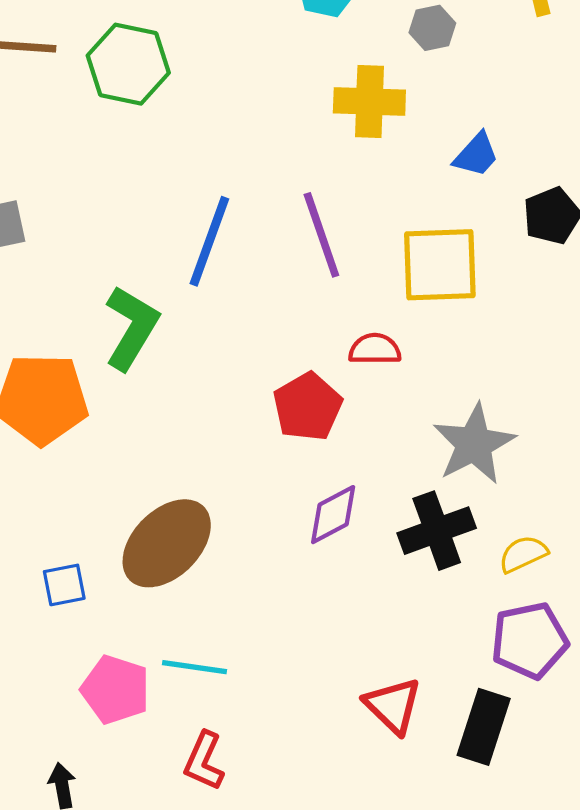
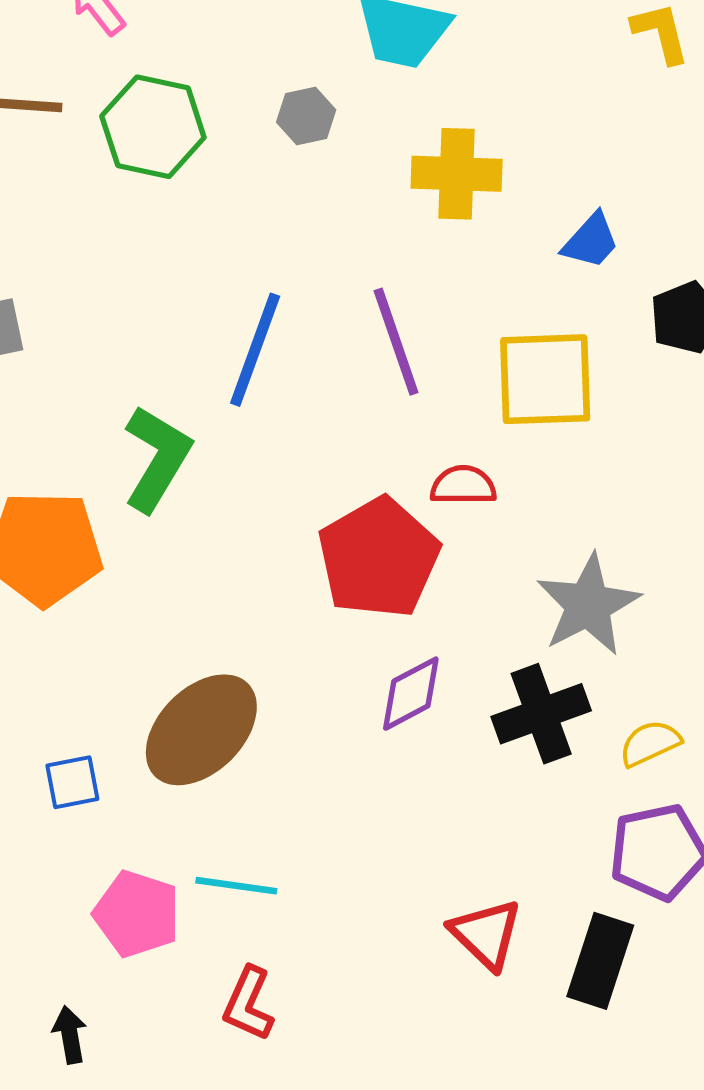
gray hexagon: (432, 28) -> (306, 116), moved
red pentagon: (308, 407) -> (379, 558), size x1.4

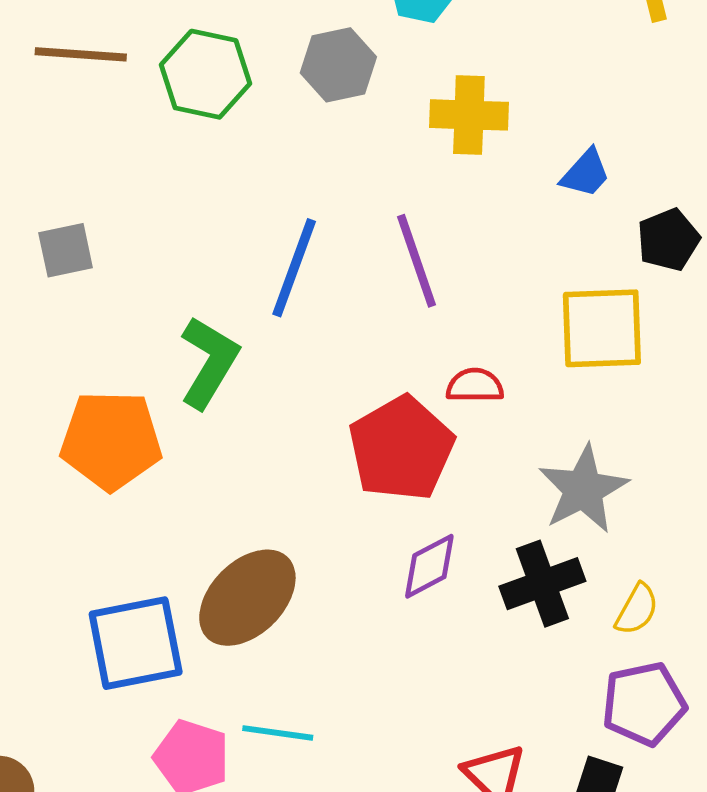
gray hexagon: (306, 116) -> (338, 65), size x1.5
yellow square: (545, 379) -> (602, 328), moved
yellow semicircle: (650, 743) -> (637, 609), turned 144
blue square: (72, 782) -> (136, 643), size x2.0

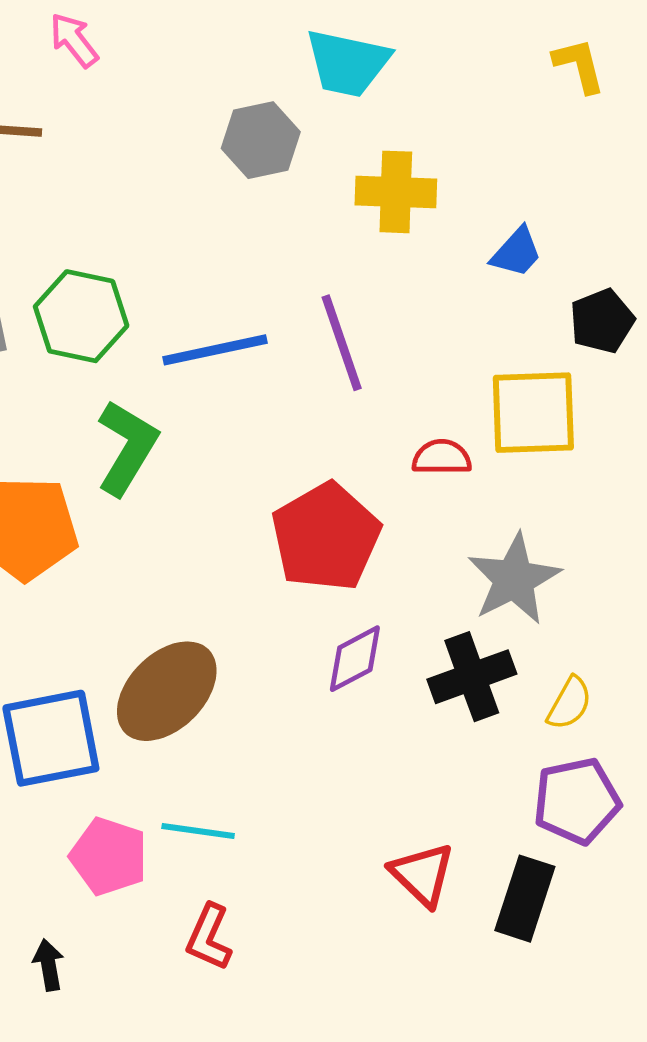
green hexagon: (205, 74) -> (81, 316), moved
blue line: (294, 268) -> (215, 350), turned 58
red semicircle: (475, 385) -> (442, 457), moved

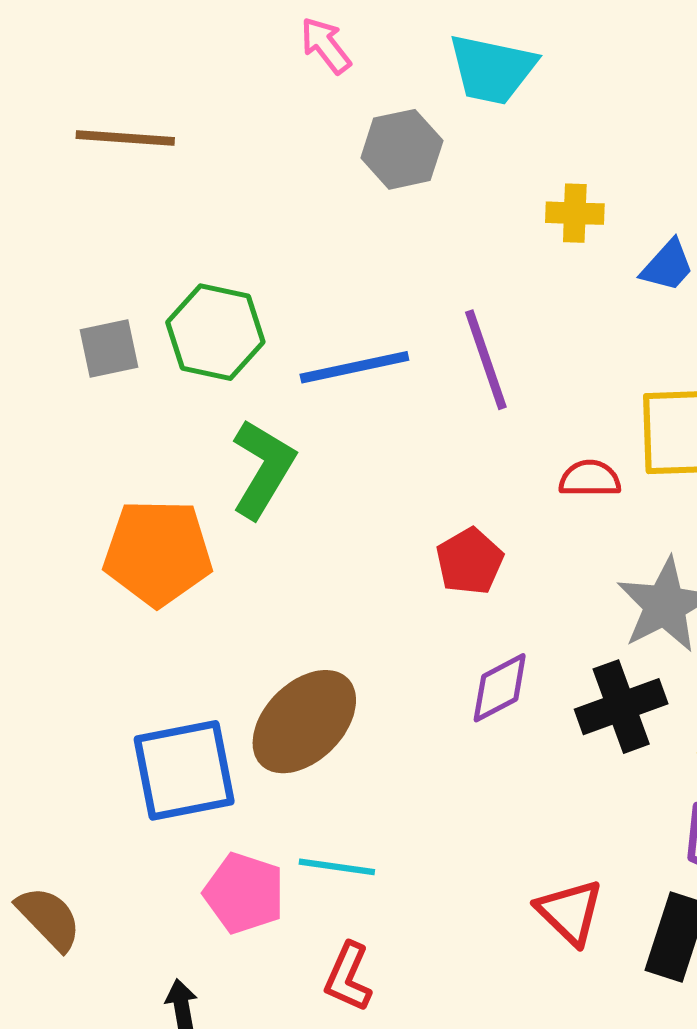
pink arrow: (74, 40) -> (326, 45), moved
yellow cross: (396, 192) -> (575, 213), moved, size x0.7
red pentagon: (326, 537) -> (470, 561), size x0.6

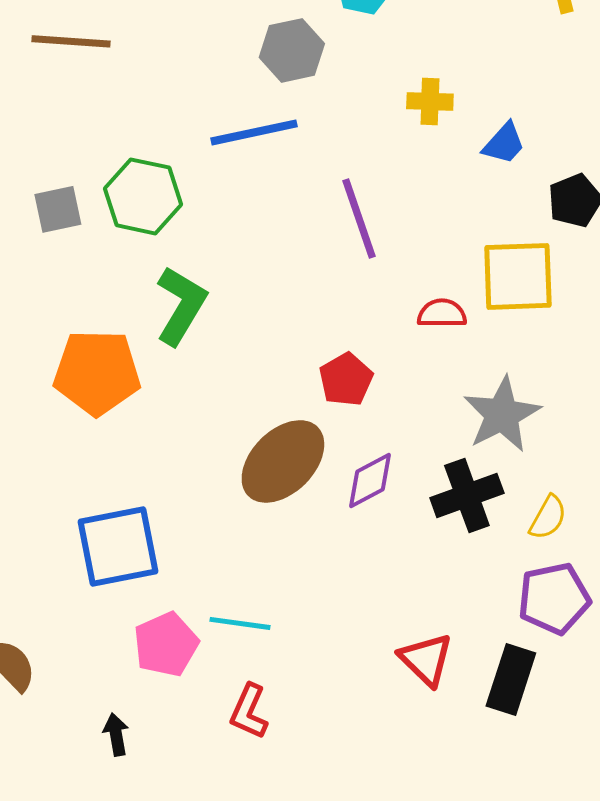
blue line: (354, 367) -> (254, 132), moved
brown ellipse: (304, 722) -> (283, 461), moved
pink pentagon: (244, 893) -> (166, 644), turned 30

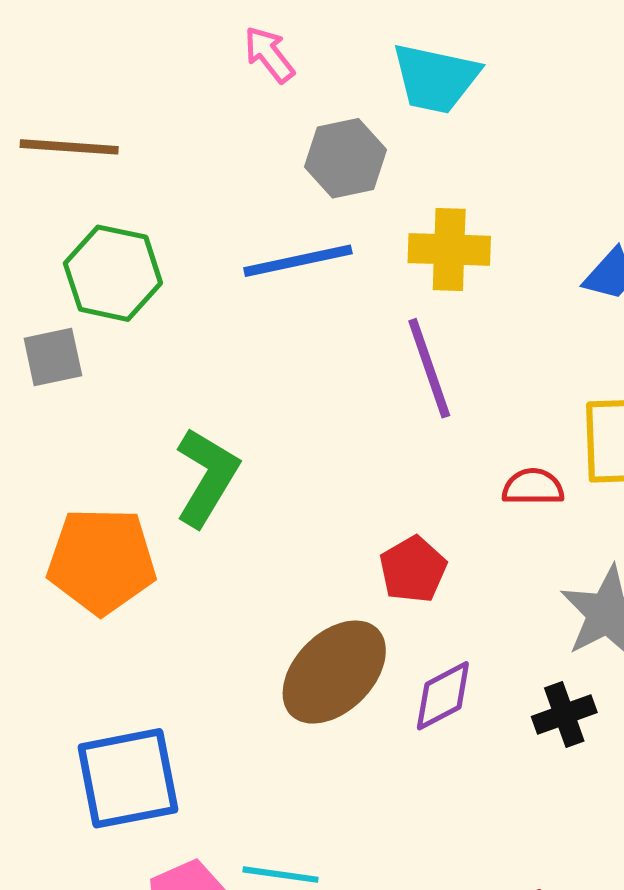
yellow cross: (430, 101) -> (449, 249), moved, size x1.4
green hexagon: (143, 196) -> (113, 273), moved
black cross: (467, 495) -> (564, 715), size x0.7

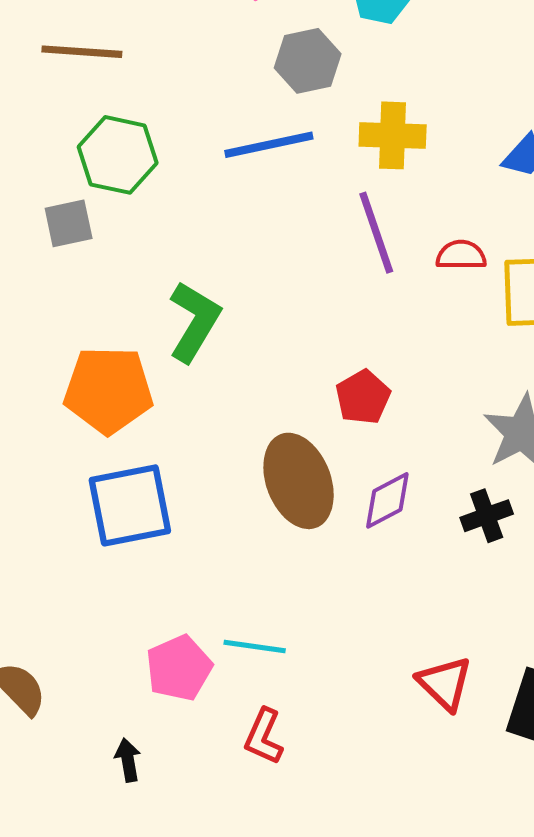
red semicircle: (533, 487) -> (461, 255), moved
brown ellipse: (334, 672) -> (299, 481), turned -66
blue square: (128, 778) -> (130, 505), moved

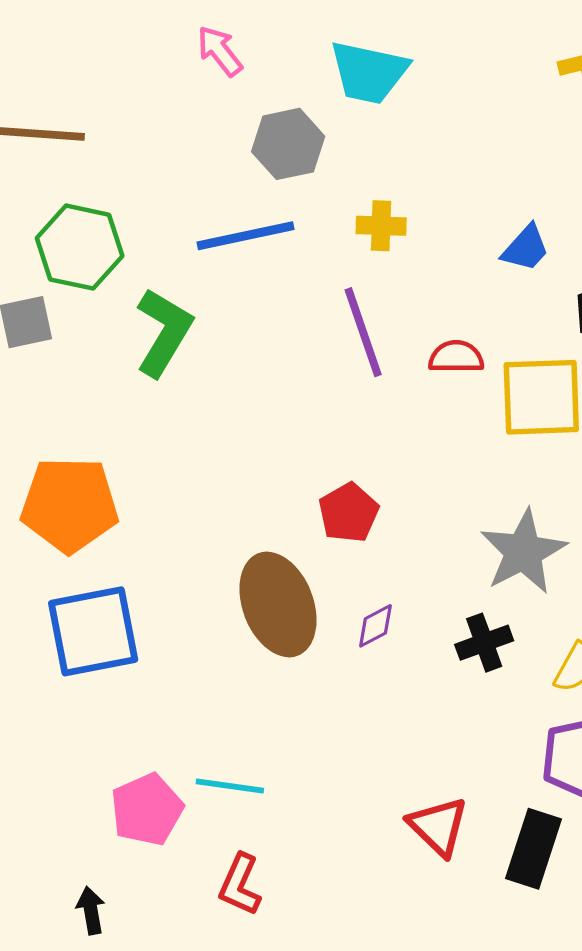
yellow cross: (393, 135) -> (381, 226), size x0.7
green L-shape: (194, 322) -> (164, 332), moved
purple diamond: (387, 500) -> (375, 626), size x0.7

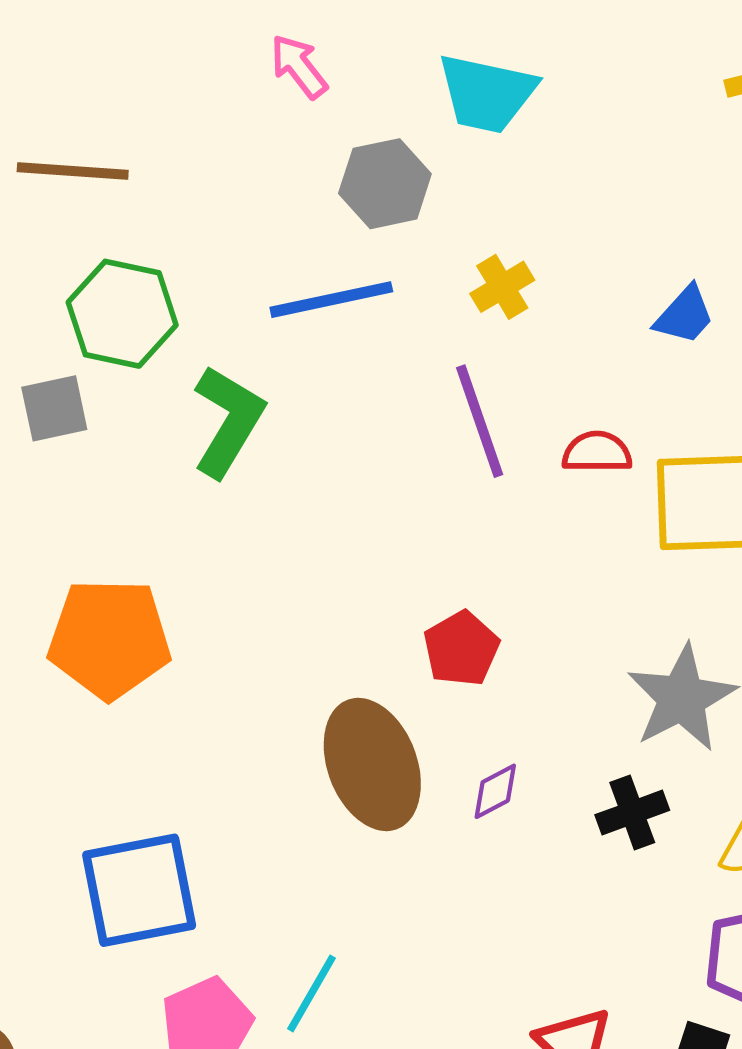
yellow cross: (381, 226) -> (502, 287), turned -33
blue square: (93, 631) -> (139, 890), moved
cyan line: (230, 786) -> (311, 993), turned -68

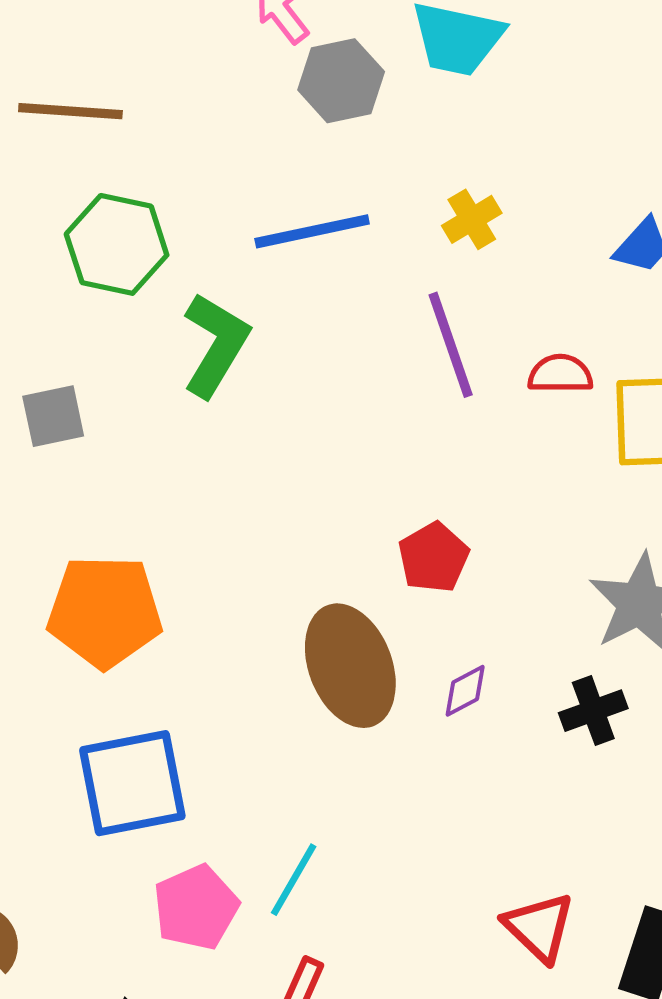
gray hexagon: (385, 184) -> (341, 81), moved
gray square: (54, 408) -> (53, 416), moved
orange pentagon: (109, 639) -> (105, 612), moved

